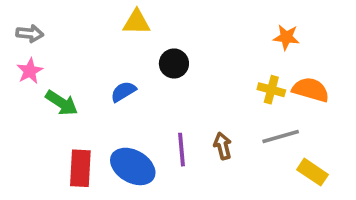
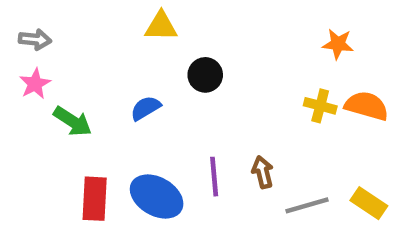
gray line: (281, 137) -> (307, 205), moved

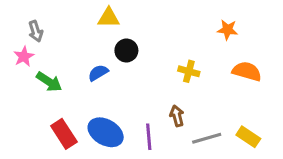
gray arrow: (35, 40) -> (36, 31), moved, turned 66
black circle: (205, 75) -> (126, 51), moved
yellow cross: (320, 106) -> (189, 71), moved
purple line: (214, 177) -> (149, 137), moved
red rectangle: (95, 199) -> (64, 134), turned -36

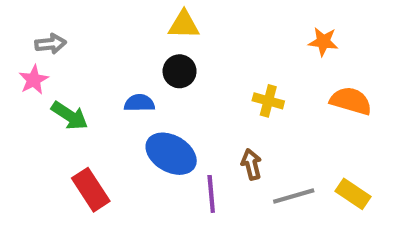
yellow triangle: (109, 18) -> (184, 25), moved
gray arrow: (36, 31) -> (51, 44), turned -78
blue semicircle: (98, 73) -> (139, 103), turned 30
blue ellipse: (106, 132) -> (171, 154), moved

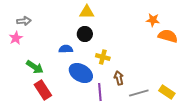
yellow cross: (268, 101) -> (103, 57), moved
orange semicircle: (351, 101) -> (168, 36), moved
green arrow: (70, 116) -> (35, 67), moved

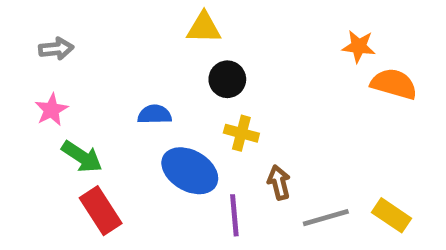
black circle: (85, 34) -> (227, 79), moved
pink star: (16, 38) -> (51, 110), moved

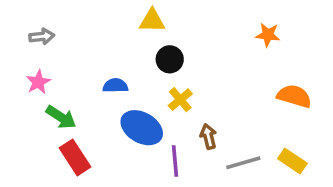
orange semicircle: (394, 84) -> (294, 96), moved
yellow cross: (241, 133) -> (180, 100), turned 35

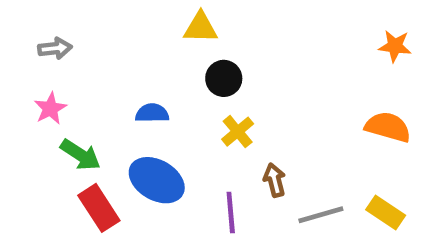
orange star: (268, 35) -> (395, 46), moved
blue ellipse: (142, 128) -> (157, 180), moved

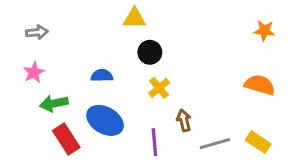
green arrow: (80, 155) -> (54, 103), turned 136

